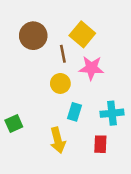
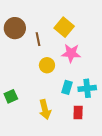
brown circle: (33, 36) -> (15, 28), moved
brown line: (63, 54) -> (38, 39), moved
cyan rectangle: (75, 112) -> (67, 87), moved

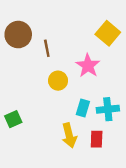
yellow square: (64, 27) -> (108, 33), moved
pink star: (71, 53) -> (88, 66), turned 30
yellow arrow: (45, 109) -> (69, 135), moved

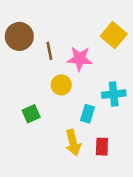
pink star: (88, 66) -> (80, 59), moved, turned -30
cyan cross: (108, 109) -> (114, 94), moved
green square: (13, 119) -> (31, 114), moved

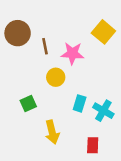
cyan cross: (114, 94) -> (103, 111), moved, turned 36
yellow arrow: (73, 143) -> (52, 132), moved
red rectangle: (102, 147) -> (93, 145), moved

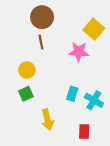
brown circle: (18, 33) -> (42, 17), moved
pink star: (72, 53) -> (79, 52), moved
yellow circle: (56, 77) -> (27, 70), moved

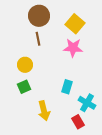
yellow square: (94, 29) -> (75, 24), moved
cyan cross: (94, 100) -> (87, 103), moved
red rectangle: (84, 132) -> (78, 122), turned -32

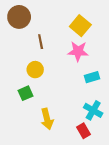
brown circle: (39, 16) -> (19, 17), moved
yellow circle: (25, 65) -> (35, 70), moved
cyan rectangle: (67, 87) -> (92, 77), moved, turned 56

